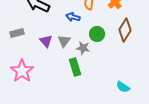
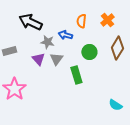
gray star: (83, 48) -> (47, 42), moved
green rectangle: (75, 67) -> (76, 75), moved

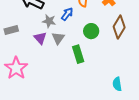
blue arrow: (65, 35) -> (67, 14), turned 112
cyan semicircle: (115, 105) -> (117, 84), turned 48

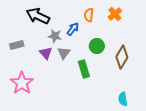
brown diamond: (119, 27) -> (122, 57), moved

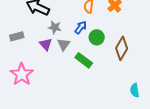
blue arrow: (73, 29) -> (81, 27), moved
green rectangle: (84, 69) -> (84, 60), turned -36
cyan semicircle: (123, 99) -> (135, 90), moved

